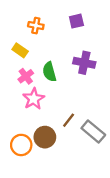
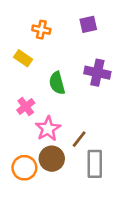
pink cross: (26, 76) -> (26, 107), moved
pink star: (34, 99) -> (48, 129), moved
gray rectangle: (93, 131) -> (95, 164), moved, turned 50

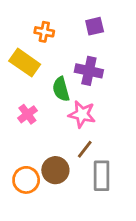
yellow rectangle: (23, 58) -> (25, 63), size x1.5
purple cross: (97, 73) -> (89, 71), moved
pink star: (48, 129) -> (82, 114), moved, turned -30

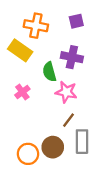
orange cross: (44, 32) -> (36, 26), size x1.5
brown circle: (55, 170) -> (53, 147), moved
orange circle: (26, 180) -> (28, 154), moved

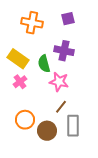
yellow rectangle: (20, 50) -> (18, 59), moved
orange circle: (28, 154) -> (25, 120), moved

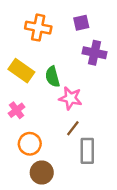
purple cross: (64, 51) -> (94, 53), moved
pink cross: (20, 82) -> (17, 110), moved
brown circle: (47, 131) -> (42, 172), moved

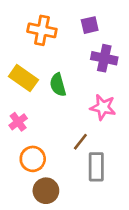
pink star: (70, 98) -> (103, 107), moved

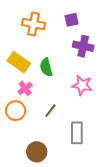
pink cross: (18, 122) -> (25, 88), moved
brown line: (80, 142) -> (50, 111), moved
orange circle: (33, 159) -> (16, 111), moved

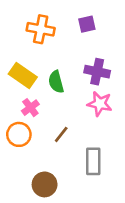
purple cross: (83, 46) -> (97, 72), moved

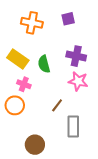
pink cross: (30, 108) -> (24, 84), turned -32
brown line: (61, 134) -> (57, 105), moved

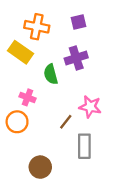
purple cross: (76, 56) -> (76, 58), moved, turned -30
yellow rectangle: (18, 59) -> (21, 52), moved
pink star: (78, 81) -> (90, 107), moved

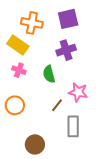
purple square: (79, 22) -> (68, 19), size x1.5
green semicircle: (51, 74) -> (49, 74), moved
pink cross: (28, 97) -> (19, 70), moved

